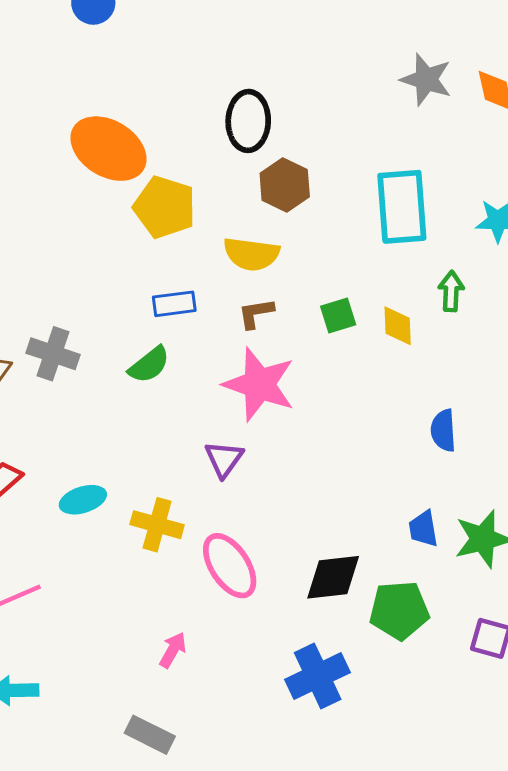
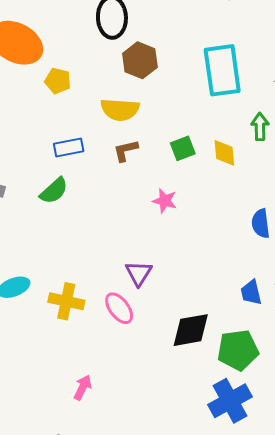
yellow pentagon: (165, 207) -> (58, 81), size x0.6
pink star: (259, 384) -> (165, 201), moved, size x0.5
purple triangle: (224, 459) -> (139, 273), moved
pink ellipse: (230, 566) -> (119, 308), moved, size x0.7
blue cross: (318, 676) -> (230, 401), moved

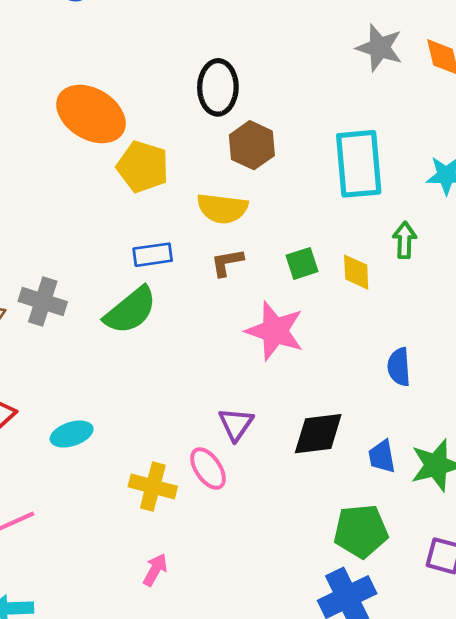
yellow pentagon: (58, 81) -> (143, 167), size x1.5
green semicircle: (54, 191) -> (130, 310), size x1.4
pink star: (165, 201) -> (275, 331), size x1.8
yellow cross: (66, 301) -> (153, 487), moved
black diamond: (191, 330) -> (318, 434), moved

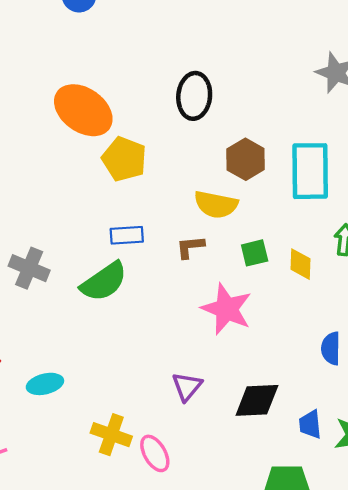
brown hexagon: (252, 145) -> (246, 159), moved
yellow semicircle: (222, 208) -> (216, 205), moved
pink ellipse: (208, 468) -> (155, 453), moved

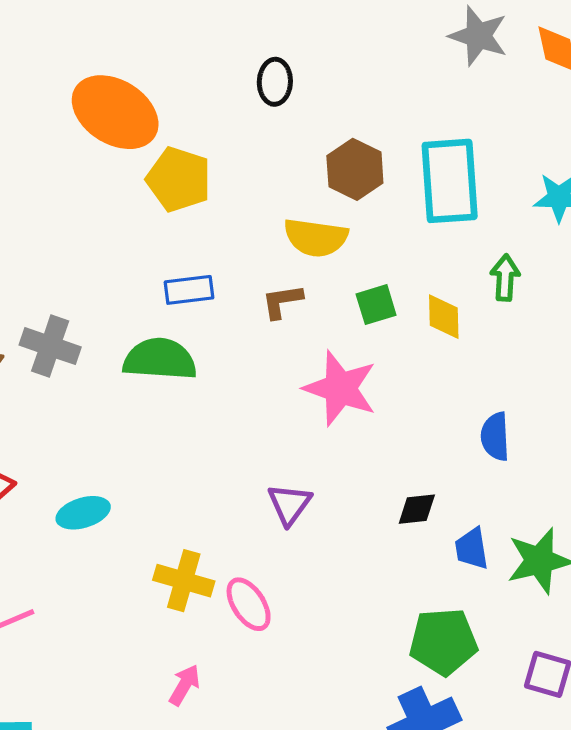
black ellipse: (194, 96) -> (275, 82), size x0.7
green semicircle: (104, 282) -> (160, 359), turned -138
black diamond: (257, 400) -> (417, 509), moved, size x0.6

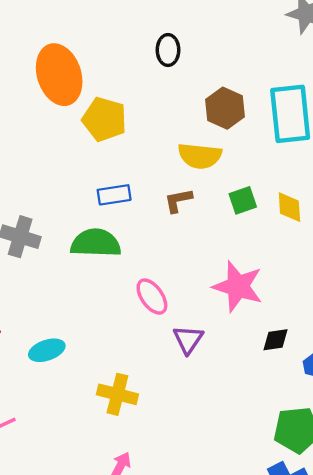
orange ellipse: (115, 112) -> (59, 75), turned 42
pink star: (340, 388) -> (238, 286), moved
pink ellipse: (249, 604) -> (152, 297), moved

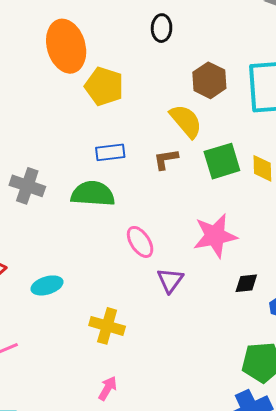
yellow semicircle: (200, 156) -> (186, 121), turned -138
green square: (243, 200) -> (222, 161), size x1.5
pink star: (238, 286) -> (215, 236), turned -30

